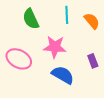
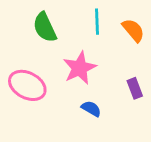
pink star: (55, 47) -> (80, 68), turned -30
blue semicircle: (63, 75) -> (91, 109), size x0.6

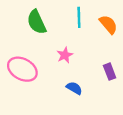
pink star: (80, 68) -> (65, 55), size x0.6

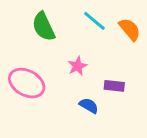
cyan line: (79, 17) -> (94, 21), turned -48
purple rectangle: (110, 72) -> (114, 86), moved, turned -63

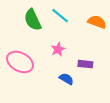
cyan line: (94, 21) -> (60, 16), moved
orange semicircle: (130, 29) -> (97, 22), turned -30

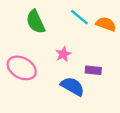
cyan line: (60, 16) -> (79, 17), moved
blue semicircle: (66, 79) -> (72, 86), size x1.5

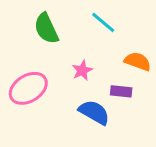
orange semicircle: (106, 24) -> (138, 61), moved
pink ellipse: (22, 68) -> (28, 88), turned -60

